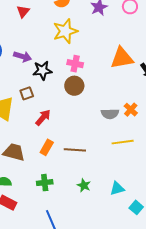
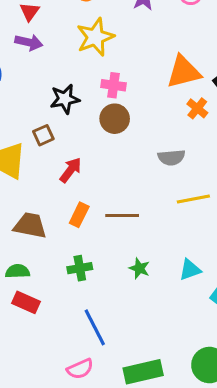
purple arrow: (23, 57) -> (29, 42), moved
orange cross: (131, 110) -> (197, 108), moved

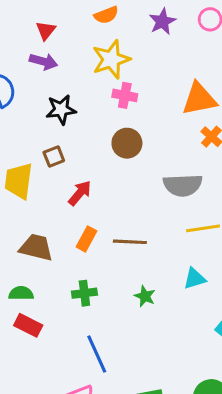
pink cross: (114, 85) -> (125, 95), moved
black star: (65, 99) -> (61, 110), moved
gray semicircle: (171, 157) -> (183, 185), size x1.4
cyan triangle: (190, 270) -> (195, 279), moved

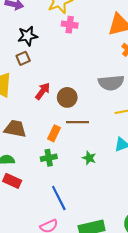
brown circle: (127, 143) -> (67, 97), moved
brown square: (54, 156) -> (23, 58), moved
orange rectangle: (86, 239) -> (54, 133), moved

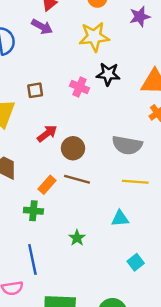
pink cross: (70, 25) -> (80, 87), moved
black star: (28, 36) -> (108, 74), moved
green star: (89, 158) -> (77, 238), moved

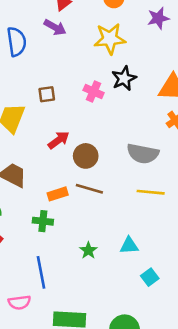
black star: (108, 74) -> (124, 78), turned -30
orange rectangle: (47, 185) -> (58, 194), turned 30
cyan triangle: (120, 219) -> (129, 245), moved

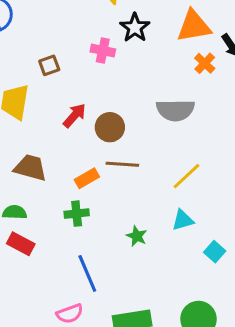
yellow line: (151, 192) -> (186, 176), moved, turned -36

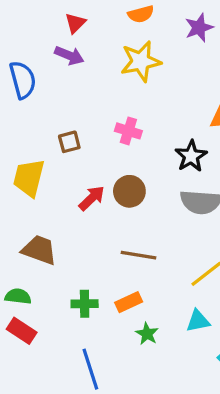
black star: (135, 28) -> (191, 156), moved
brown circle: (110, 127) -> (129, 191), moved
orange rectangle: (87, 178) -> (129, 302), moved

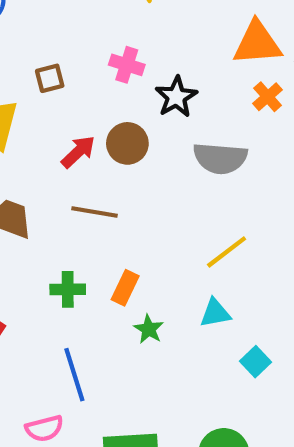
black star: (191, 156) -> (176, 97), moved
brown line: (139, 255) -> (95, 212), moved
orange rectangle: (129, 302) -> (125, 288), turned -40

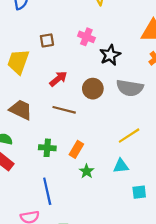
brown circle: (127, 143) -> (93, 89), moved
cyan square: (256, 362) -> (139, 192), turned 32

